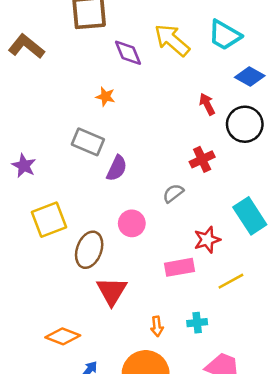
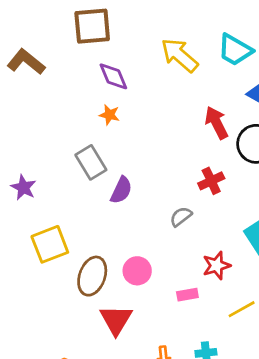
purple diamond: (128, 53) -> (113, 76), moved
red arrow: (207, 104) -> (217, 123), size x1.4
gray rectangle: (88, 142) -> (91, 162), turned 36
pink circle: (132, 223) -> (137, 271), moved
pink rectangle: (179, 267) -> (187, 295), size x0.7

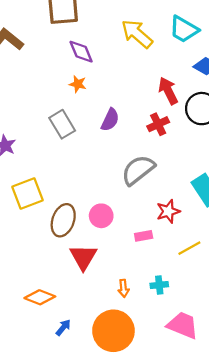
red cross: (211, 181) -> (158, 124), moved
purple semicircle: (121, 190) -> (110, 120), moved
gray semicircle: (181, 217) -> (138, 170), size x1.8

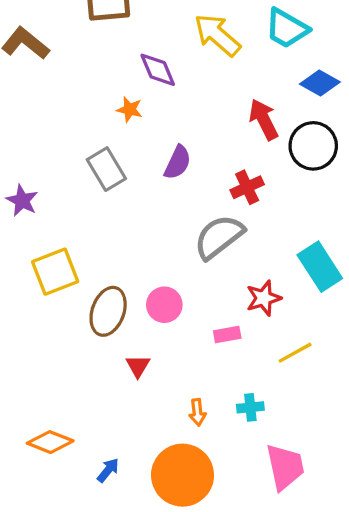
purple diamond: (81, 52) -> (158, 70), moved
red cross: (158, 124) -> (247, 187), moved
red triangle: (83, 257) -> (138, 366), size x0.6
orange diamond: (40, 297) -> (50, 442), moved
pink trapezoid: (183, 325) -> (285, 467), turned 56

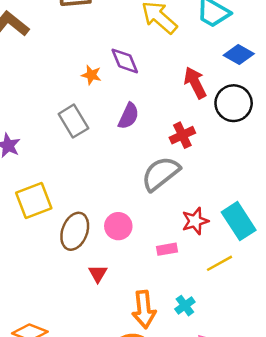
purple diamond: (158, 70) -> (125, 61), moved
cyan rectangle: (320, 267) -> (239, 221), moved
cyan cross: (250, 407) -> (185, 306), turned -30
orange arrow: (197, 412) -> (144, 309), size x1.8

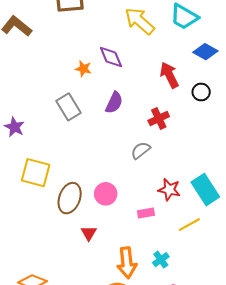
black circle: (234, 103) -> (201, 92), size x0.6
gray semicircle: (161, 174) -> (141, 150), size x0.6
yellow square: (34, 201) -> (36, 173), turned 36
red star: (195, 221) -> (169, 190), turned 30

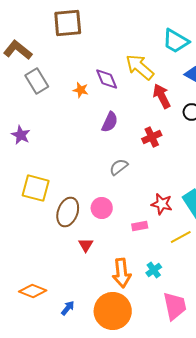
yellow arrow: (140, 21) -> (140, 67), moved
gray rectangle: (69, 107) -> (37, 81), moved
purple star: (14, 127) -> (21, 135), moved
gray semicircle: (141, 150) -> (119, 167), moved

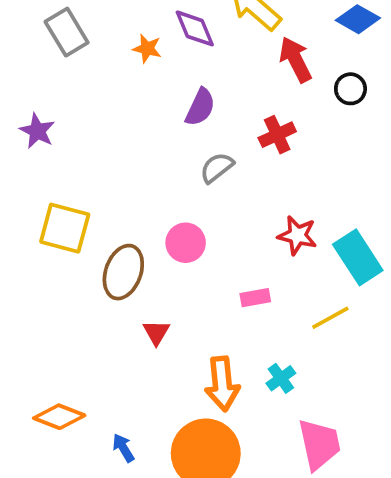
gray semicircle: (119, 167) -> (217, 168), moved
red star: (162, 204) -> (297, 235), moved
pink circle: (102, 208) -> (186, 243), moved
blue arrow: (68, 308) -> (123, 448), turned -70

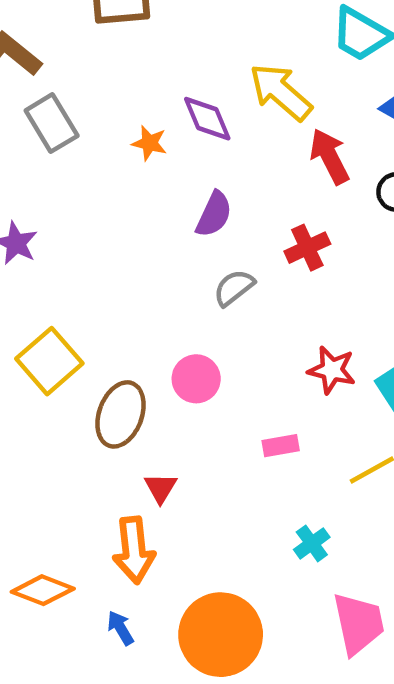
yellow square: (65, 228) -> (49, 361), turned 34
orange arrow: (222, 384) -> (134, 550), moved

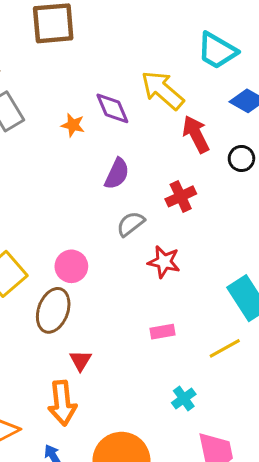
red star: (332, 370) -> (164, 262), moved
pink circle: (196, 379) -> (71, 266), moved

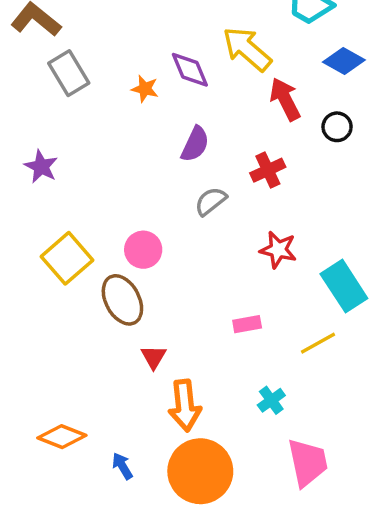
red star: (164, 262) -> (278, 250), moved
brown ellipse: (53, 310) -> (122, 300), turned -48
orange arrow: (62, 403) -> (185, 405), moved

